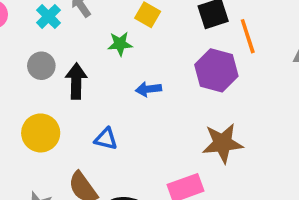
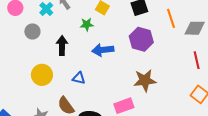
orange line: (248, 36) -> (171, 18), moved
gray circle: (41, 66) -> (32, 31), moved
blue arrow: (148, 89) -> (103, 50), size x1.5

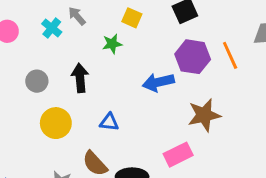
orange line: (171, 18) -> (230, 55), moved
gray circle: (32, 31) -> (37, 81), moved
blue arrow: (103, 50) -> (158, 82), moved

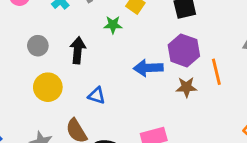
orange line: (230, 55) -> (216, 72), moved
brown star: (204, 115) -> (186, 87), moved, size x0.7

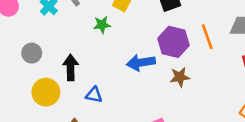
black arrow: (78, 50) -> (71, 68), moved
orange line: (216, 72) -> (207, 37), moved

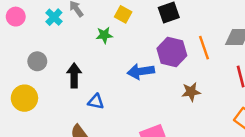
brown star: (180, 77) -> (191, 92), moved
yellow circle: (46, 92) -> (24, 98), moved

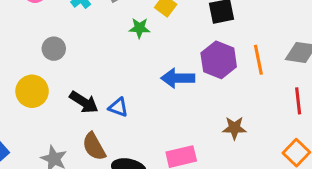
black arrow: (74, 75) -> (84, 102), moved, turned 115
brown star: (191, 92) -> (234, 128), moved

